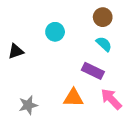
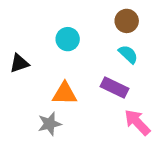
orange triangle: (73, 98) -> (65, 94), moved
gray star: (28, 105) -> (49, 124), moved

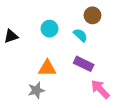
cyan semicircle: (128, 54) -> (80, 35), moved
black triangle: (19, 63) -> (11, 36), moved

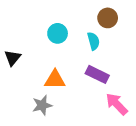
cyan semicircle: (80, 35) -> (93, 41), turned 32
black triangle: (11, 36) -> (13, 58), moved, turned -32

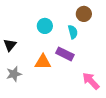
purple rectangle: (97, 74) -> (65, 54), moved
gray star: (42, 105) -> (14, 74), moved

